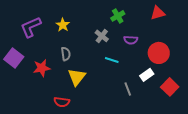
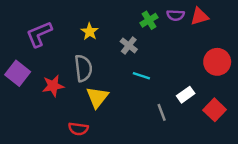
yellow star: (63, 25) -> (90, 32), moved
purple semicircle: (131, 40) -> (175, 15), moved
red circle: (159, 53) -> (217, 62), moved
gray semicircle: (66, 54) -> (83, 68), size x1.5

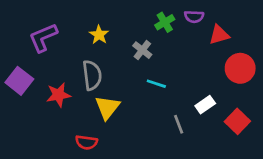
red triangle: (199, 16) -> (219, 35), moved

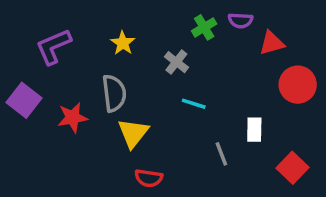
white rectangle: (205, 105) -> (254, 130), turned -54
red square: (237, 121) -> (292, 168), moved
red semicircle: (86, 142) -> (149, 178), moved

